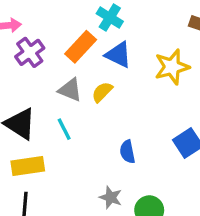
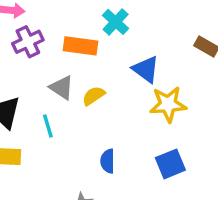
orange rectangle: (81, 47) -> (80, 46), turned 44
blue triangle: (118, 55) -> (146, 69), moved
yellow star: (172, 67) -> (168, 104), moved

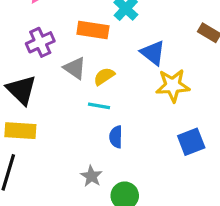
purple cross: (28, 42) -> (40, 42), moved
cyan line: (48, 126) -> (99, 106), moved, turned -65
blue square: (170, 164) -> (191, 142), moved

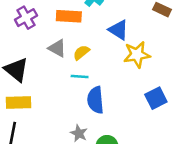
purple cross: (40, 42) -> (26, 18), moved
blue semicircle: (116, 137) -> (95, 100), size x1.5

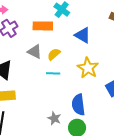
yellow star: (137, 55) -> (88, 68), moved, turned -30
blue semicircle: (95, 100) -> (78, 105), moved

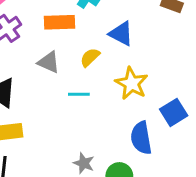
yellow semicircle: (54, 54) -> (90, 57), moved
blue semicircle: (78, 105) -> (141, 138), moved

